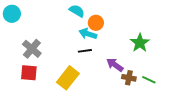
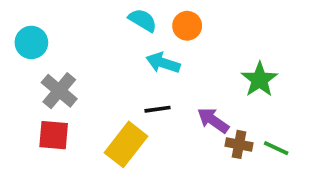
cyan circle: (12, 14) -> (31, 42), moved
orange circle: (96, 23) -> (187, 26), moved
black line: (85, 51) -> (157, 109), moved

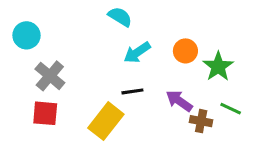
orange circle: (187, 26) -> (185, 51), moved
cyan arrow: (163, 63) -> (137, 53), turned -52
green line: (276, 148) -> (231, 109), moved

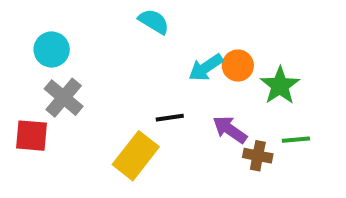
cyan circle: (26, 35) -> (52, 49), moved
cyan arrow: (137, 53) -> (206, 68), moved
green line: (231, 109) -> (296, 140), turned -30
red square: (45, 113) -> (32, 136), moved

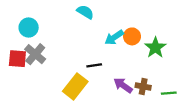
purple arrow: (230, 130) -> (123, 85), moved
red square: (32, 136) -> (17, 59), moved
green line: (296, 140) -> (169, 93), moved

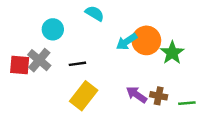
cyan circle: (29, 27) -> (53, 29), moved
orange circle: (132, 36) -> (146, 40), size x1.5
black line: (94, 65) -> (77, 64), moved

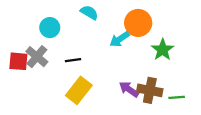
orange circle: (146, 40) -> (138, 23), moved
brown cross: (159, 96) -> (150, 90), size x1.5

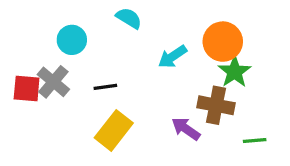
orange circle: (138, 23) -> (223, 42), moved
brown cross: (150, 90) -> (216, 105), moved

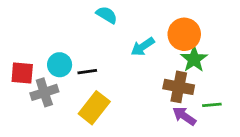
cyan circle: (72, 40) -> (60, 65), moved
gray cross: (53, 82) -> (44, 92), moved, turned 32
purple arrow: (186, 129) -> (184, 116), moved
green line: (255, 140) -> (212, 105), moved

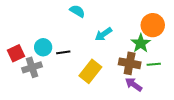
orange circle: (184, 34) -> (153, 25), moved
red square: (22, 73) -> (16, 53), turned -30
green line: (212, 105) -> (154, 64), moved
yellow rectangle: (94, 108) -> (90, 71), moved

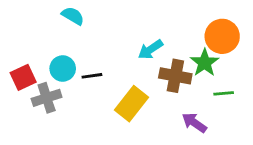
cyan semicircle: (77, 11) -> (73, 16), moved
brown cross: (130, 63) -> (175, 76), moved

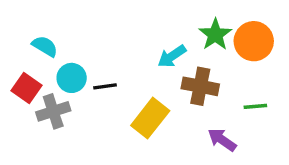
cyan semicircle: (73, 16) -> (45, 46), moved
green star: (205, 63) -> (215, 35), moved
red square: (23, 77) -> (26, 88), turned -30

